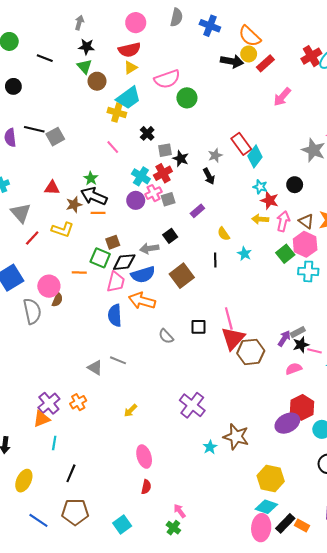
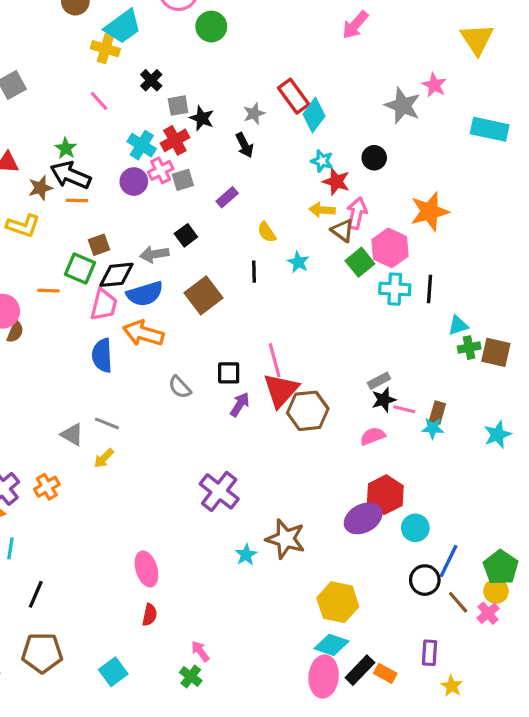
brown triangle: (306, 221) -> (343, 231), moved
purple arrow: (284, 338) -> (240, 404), moved
yellow arrow: (130, 411) -> (104, 458), moved

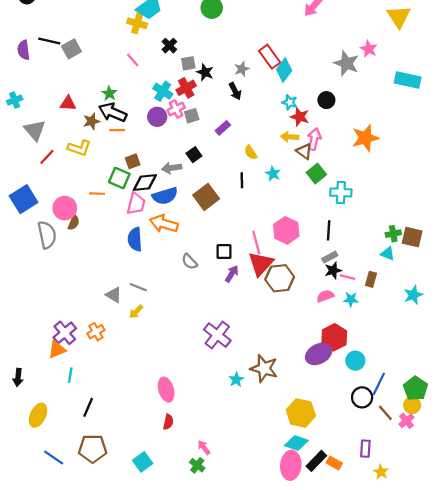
pink hexagon: (390, 248) -> (286, 230), moved
black line: (430, 289) -> (329, 230), moved
cyan triangle: (458, 325) -> (388, 254), moved, turned 40
cyan star: (433, 428) -> (351, 299), moved

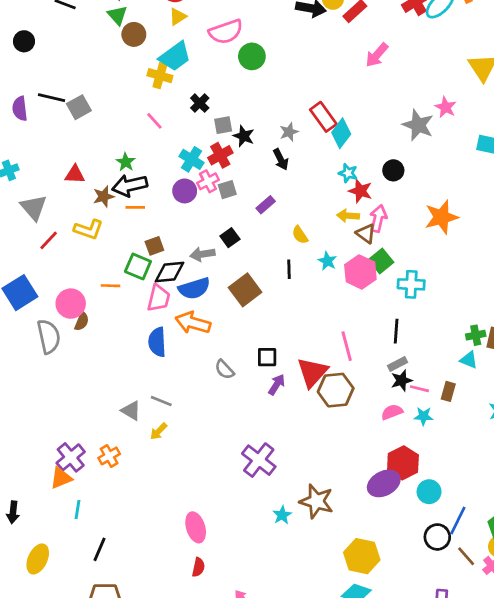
black arrow: (113, 112) -> (130, 185), turned -36
pink hexagon: (286, 230) -> (360, 272), moved
pink line: (256, 243) -> (347, 346), moved

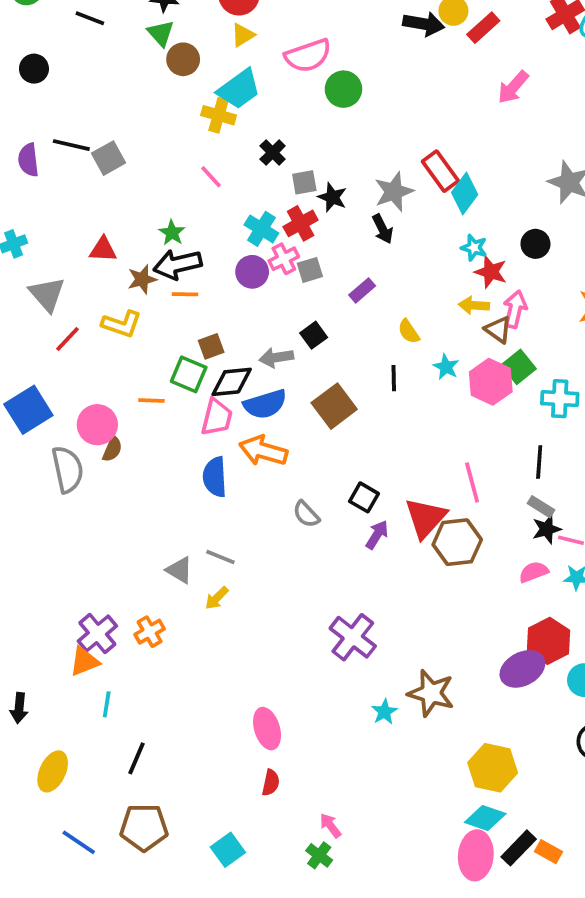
gray star: (289, 132) -> (394, 192), size x1.5
black square: (267, 357) -> (364, 497), turned 30
gray rectangle: (397, 364) -> (541, 507), turned 60

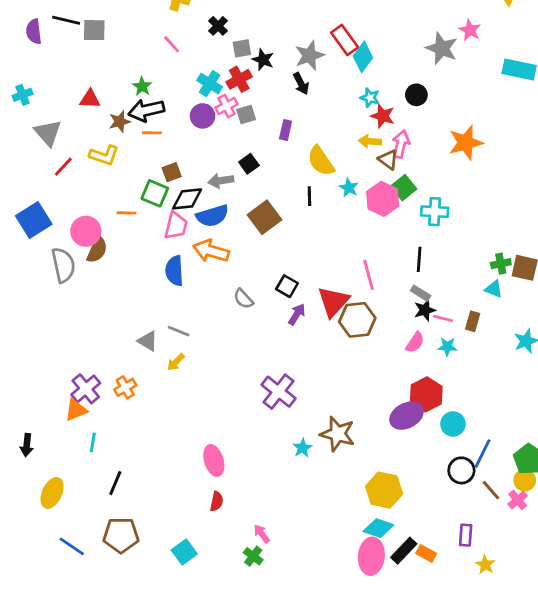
gray square: (109, 158) -> (94, 30), turned 30
purple rectangle: (362, 290) -> (286, 130), turned -36
yellow semicircle: (409, 331) -> (321, 161), size x1.6
brown semicircle: (112, 449) -> (97, 250), size x1.4
pink semicircle: (534, 572) -> (415, 342), turned 145

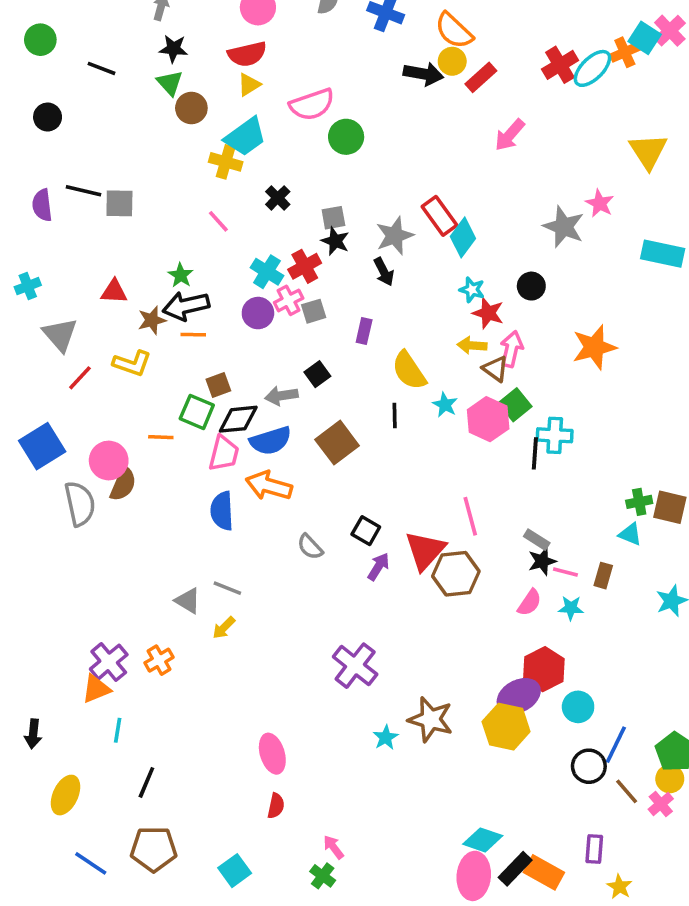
gray square: (242, 48) -> (333, 218), moved
black line: (419, 259) -> (535, 453), moved
yellow hexagon: (384, 490) -> (506, 727), moved
orange rectangle: (426, 553) -> (544, 872), size x1.5

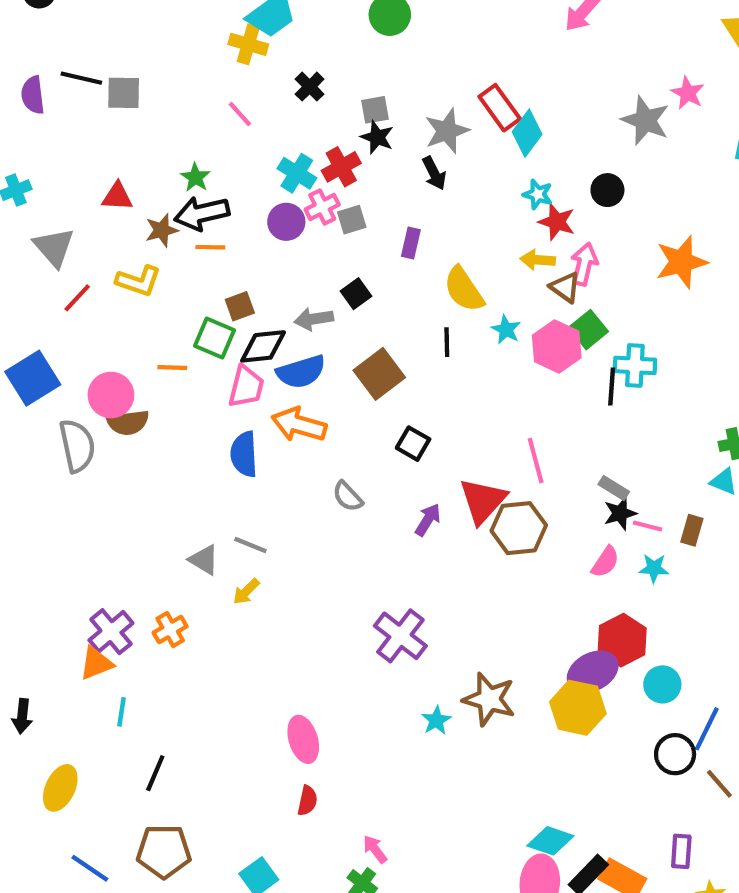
brown semicircle: (123, 484) -> (128, 422), turned 60
black square: (366, 531) -> (413, 444), moved

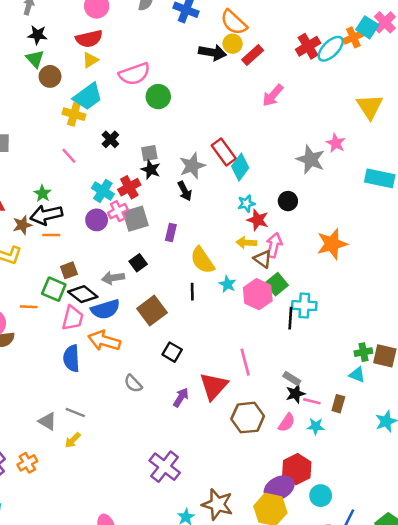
cyan star: (538, 194) -> (246, 204), turned -30
gray square: (352, 220) -> (136, 219), size x1.5
black diamond: (263, 346) -> (83, 294), turned 44
brown hexagon: (519, 528) -> (248, 418), moved

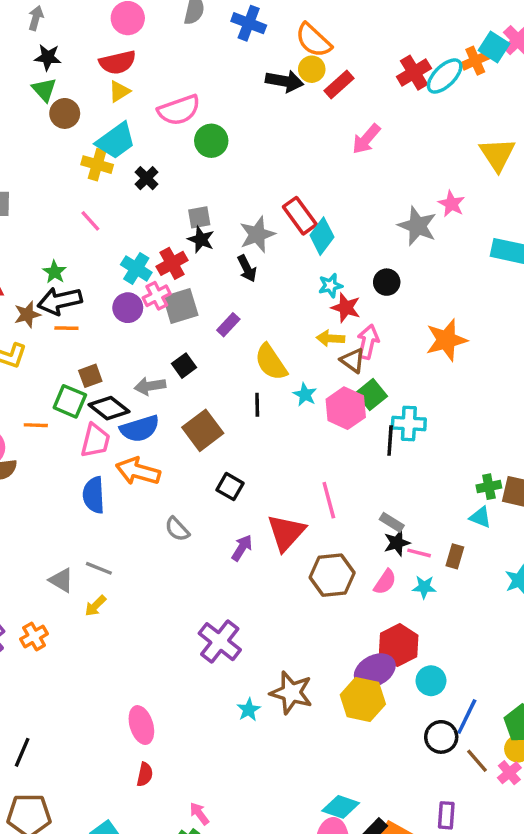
black cross: (110, 139) -> (147, 178), moved
purple rectangle: (171, 233) -> (228, 325), turned 30

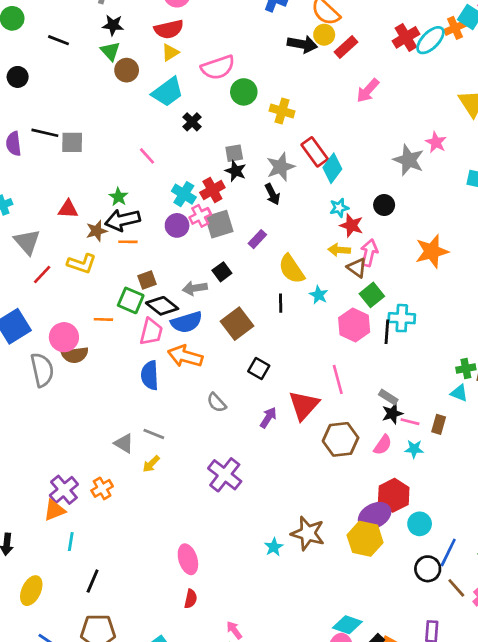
yellow cross: (97, 165) -> (282, 111), moved
pink hexagon: (346, 408) -> (354, 325), moved
purple cross: (220, 642) -> (225, 475), moved

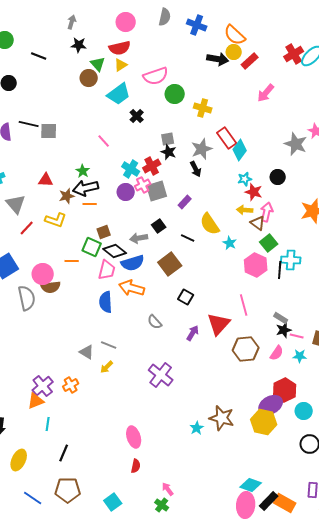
green triangle: (110, 51) -> (98, 64), moved
black line: (281, 303) -> (188, 238), moved, turned -64

